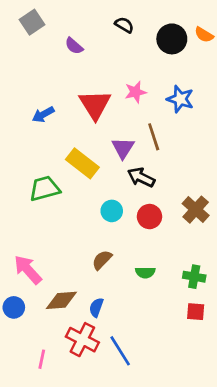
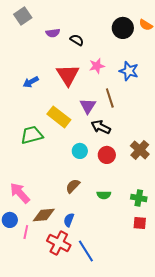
black semicircle: (124, 25) -> (77, 40), moved
purple semicircle: (74, 46) -> (53, 33), turned -48
pink line: (42, 359) -> (26, 232), moved

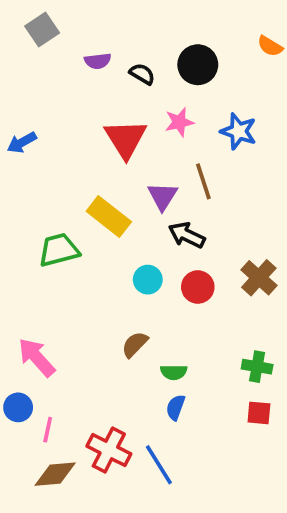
black circle: (123, 28) -> (198, 65), moved
blue arrow: (31, 82) -> (22, 142), moved
green semicircle: (104, 195) -> (174, 372), moved
brown diamond: (44, 215) -> (55, 474), moved
blue semicircle: (69, 220) -> (176, 407), moved

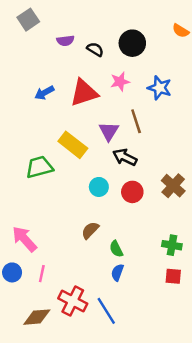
red triangle: (126, 139) -> (84, 93), turned 44
blue arrow: (22, 142) -> (44, 93), moved
green semicircle: (174, 372) -> (116, 249), turned 63
pink line: (48, 430) -> (42, 274), moved

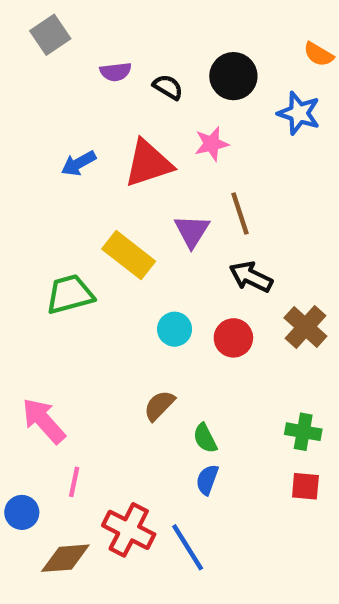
blue star: (160, 88) -> (299, 113), moved
black arrow: (125, 157) -> (251, 277), moved
blue circle: (12, 272) -> (22, 512), moved

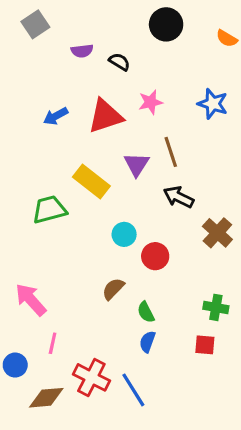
black circle: (233, 76) -> (166, 24), moved
blue star: (299, 113) -> (213, 104), moved
red circle: (233, 338) -> (155, 256), moved
red square: (305, 486) -> (205, 345), moved

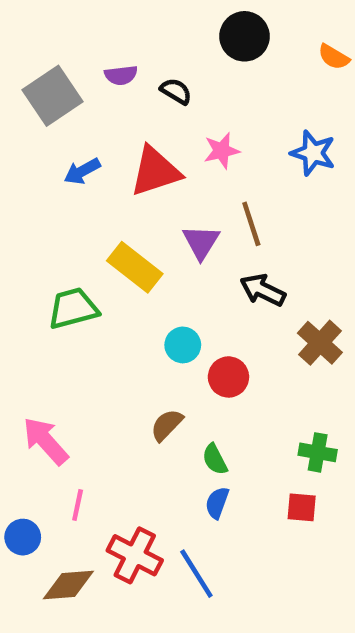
gray square: (35, 24) -> (52, 96), moved, size x1.4

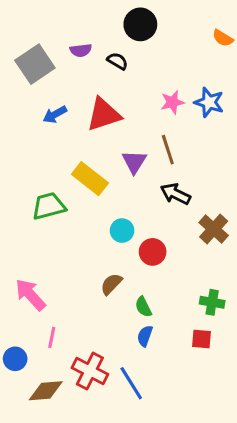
black circle: (244, 36) -> (140, 24), moved
pink star: (222, 151) -> (172, 102), moved

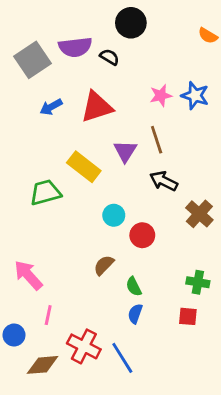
purple semicircle: (81, 50) -> (75, 47), size x1.6

